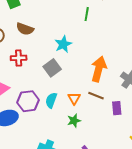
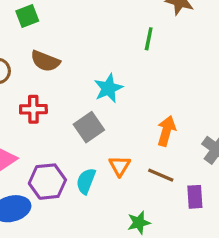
orange arrow: (99, 69) -> (166, 131), size x0.7
orange triangle: (74, 98) -> (120, 166), moved
green star: (74, 121) -> (139, 223), moved

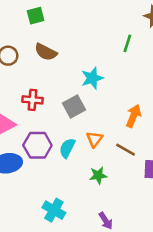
red cross: (33, 109) -> (33, 100), moved
green star: (139, 223) -> (98, 175), moved

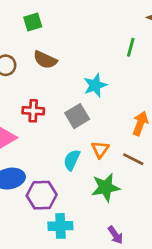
purple hexagon: (37, 145) -> (42, 195), moved
green star: (98, 175) -> (106, 187), size x1.5
cyan cross: (54, 210) -> (60, 226), turned -30

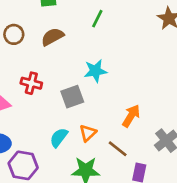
green line: (131, 47) -> (97, 19), moved
brown semicircle: (45, 60) -> (53, 37), turned 115

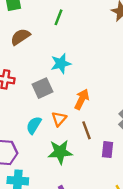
orange arrow: (131, 116) -> (82, 99), moved
brown line: (118, 149) -> (87, 130), turned 36

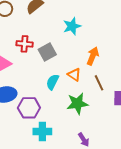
gray square: (42, 88) -> (47, 52), moved
orange triangle: (59, 119) -> (74, 75), turned -32

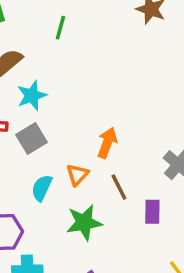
cyan star: (72, 26) -> (32, 96), moved
orange triangle: (74, 75) -> (77, 175), turned 40

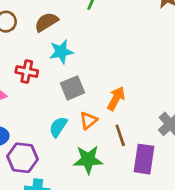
gray square: (32, 138) -> (72, 88), moved
purple rectangle: (152, 212) -> (144, 159), size x1.5

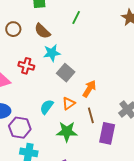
brown semicircle: (46, 22) -> (42, 31), turned -108
gray square: (72, 88) -> (66, 73), moved, turned -30

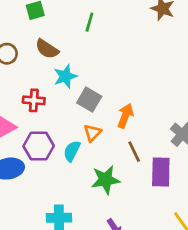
orange triangle: (69, 103) -> (92, 133), moved
purple hexagon: (20, 128) -> (39, 146), moved

